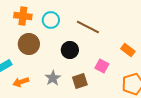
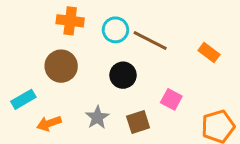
orange cross: (23, 16) -> (70, 21), moved
cyan circle: (51, 20) -> (115, 30), moved
orange rectangle: (128, 50) -> (209, 53), moved

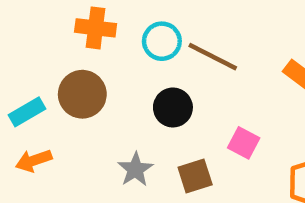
cyan rectangle: (23, 99) -> (27, 112), moved
orange arrow: (49, 123) -> (34, 161), moved

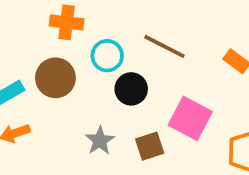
cyan circle: (162, 41) -> (107, 56), moved
pink square: (244, 143) -> (190, 118), size x1.6

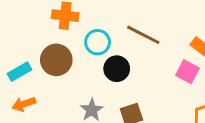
pink square: (190, 118) -> (187, 72), moved, size x0.7

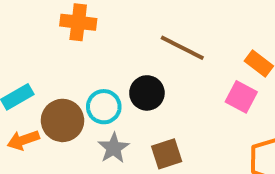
cyan circle: (98, 42) -> (104, 107), moved
brown circle: (56, 60) -> (63, 120), moved

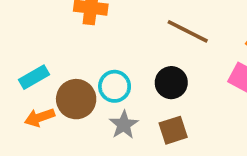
black circle: (147, 93) -> (171, 83), moved

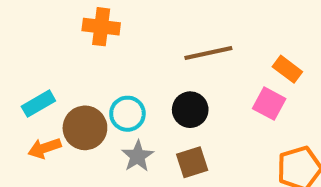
brown line: (188, 31) -> (208, 53), turned -39

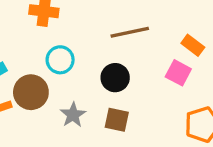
cyan circle: (127, 114) -> (60, 60), moved
brown square: (192, 162) -> (117, 120), turned 30

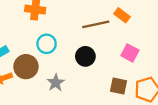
orange rectangle: (193, 45) -> (122, 15), moved
brown square: (117, 120) -> (119, 86), moved

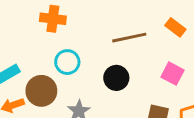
orange rectangle: (122, 15) -> (175, 27), moved

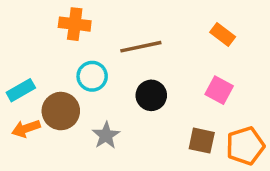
brown line: (129, 38) -> (141, 47), moved

